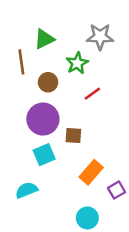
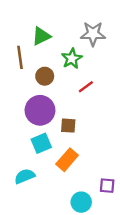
orange rectangle: (91, 172) -> (67, 160), moved
purple square: (117, 190) -> (107, 186), moved, turned 35

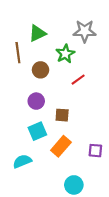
purple circle: (40, 110) -> (36, 101), size x0.6
purple square: (107, 186) -> (95, 151), moved

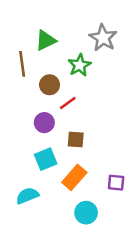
gray star: (85, 31) -> (103, 38), turned 30
red line: (78, 80) -> (68, 103), moved
cyan circle: (74, 185) -> (86, 213), moved

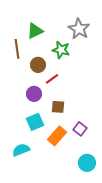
green star: (80, 65) -> (61, 50), turned -30
purple square: (116, 183) -> (80, 129), moved, turned 32
cyan circle: (86, 213) -> (87, 163), moved

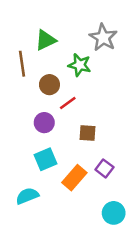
brown square: (58, 107) -> (87, 133), moved

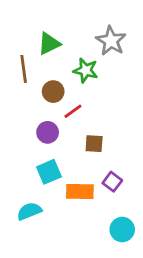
orange rectangle: (74, 178) -> (80, 191), turned 50

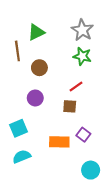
green star: (86, 70) -> (82, 56), moved
red line: (73, 111) -> (76, 86), moved
cyan square: (49, 172) -> (19, 128), moved

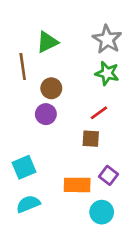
purple circle: (35, 98) -> (46, 114), moved
cyan circle: (91, 170) -> (102, 212), moved

